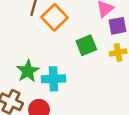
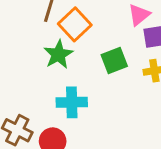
green star: (28, 71) -> (58, 54), moved

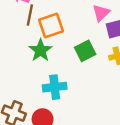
orange square: (75, 24) -> (51, 25), turned 30

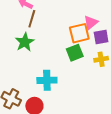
orange square: (51, 25) -> (79, 33), moved
green star: (40, 50) -> (25, 42), moved

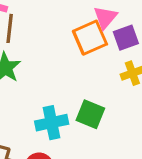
green square: (75, 53) -> (90, 114), moved, turned -36

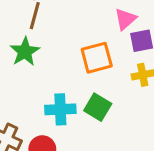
orange square: (90, 38) -> (97, 58), moved

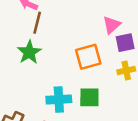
green square: (98, 107) -> (89, 97), turned -30

